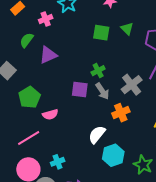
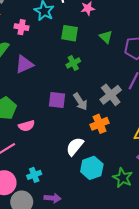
pink cross: (46, 19) -> (22, 27), turned 32
green square: (101, 33) -> (70, 33), moved
green cross: (98, 71) -> (73, 63), moved

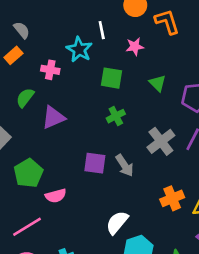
gray cross: (111, 95) -> (161, 141), moved
orange cross: (100, 124) -> (172, 198), moved

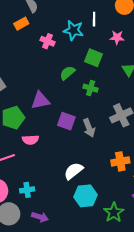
cyan star: (79, 50) -> (73, 30), turned -30
green semicircle: (25, 98) -> (67, 73), moved
green cross: (116, 116) -> (91, 88), turned 32
purple triangle: (53, 117) -> (40, 101), moved

